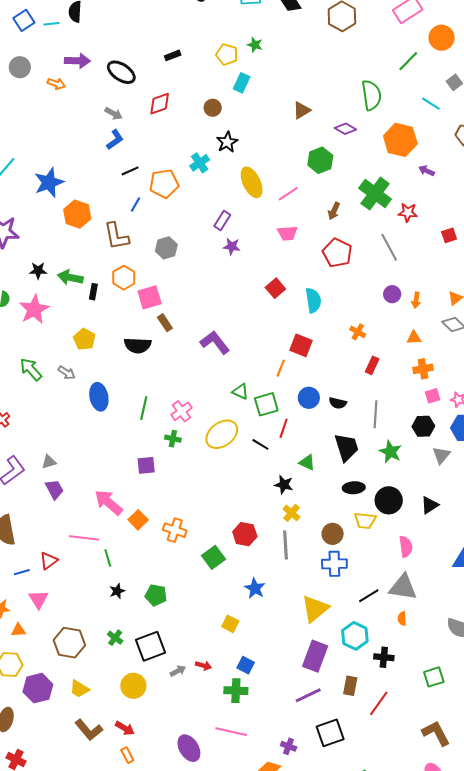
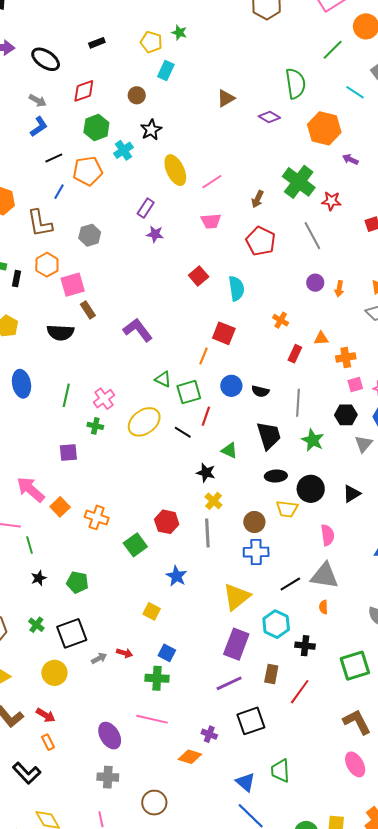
green hexagon: (320, 160) -> (96, 128), moved
orange triangle: (414, 338) -> (321, 338), moved
green square: (434, 677) -> (355, 666), size x1.4

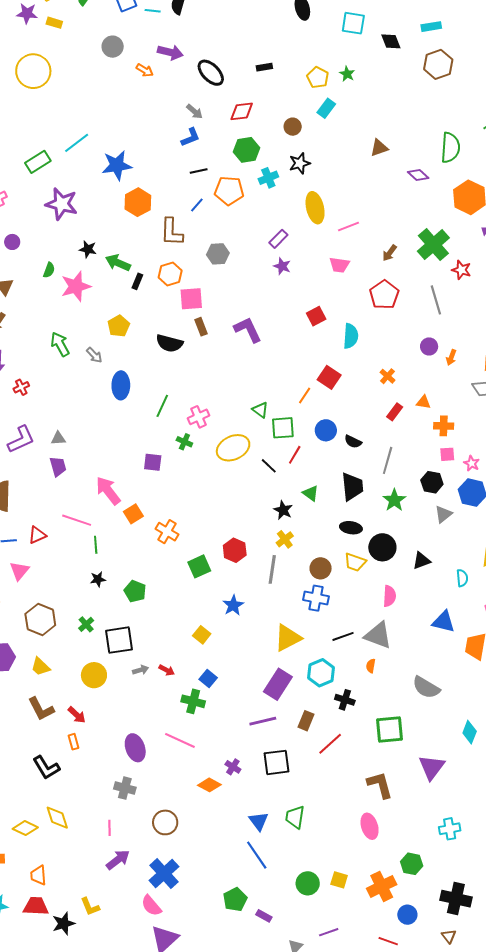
purple L-shape: (138, 330) -> (248, 330), moved

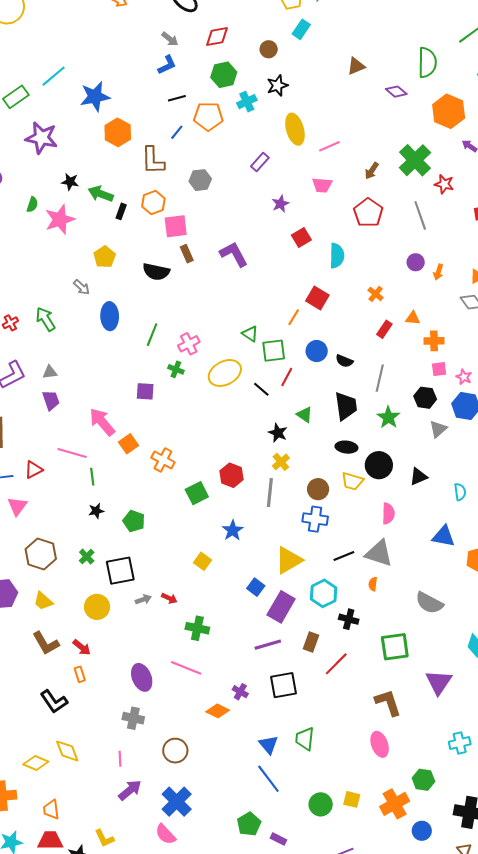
purple star: (282, 266) -> (280, 204), moved, turned 30
green arrow: (60, 344) -> (46, 319), moved
blue square: (208, 679) -> (256, 587), moved

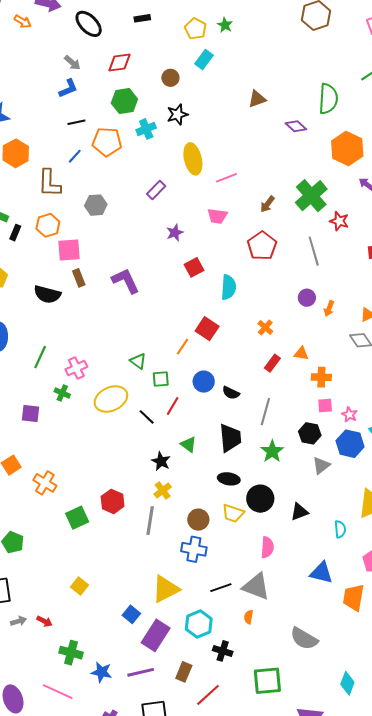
green square: (274, 351) -> (161, 379), size x0.7
blue star: (233, 530) -> (102, 672), moved, turned -30

